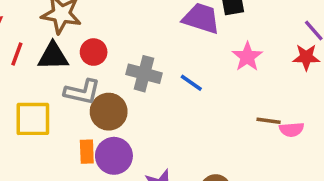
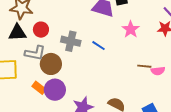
orange rectangle: (87, 152) -> (39, 88), turned -48

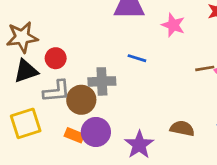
gray cross: (71, 41) -> (102, 81), moved

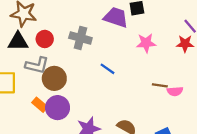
pink star: (173, 25) -> (146, 43), turned 30
blue line: (137, 58) -> (107, 69), moved
gray cross: (102, 81) -> (80, 38), moved

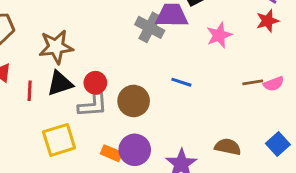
gray cross: (80, 38) -> (150, 27), moved, turned 30
red circle: (45, 39) -> (95, 83), moved
brown circle: (54, 78) -> (134, 101), moved

